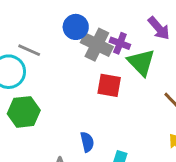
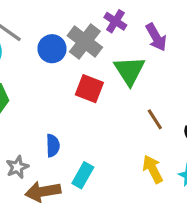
blue circle: (76, 27) -> (52, 49), moved
purple cross: (120, 43) -> (115, 21), moved

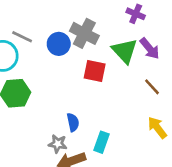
purple cross: (115, 21) -> (136, 14), moved
purple arrow: (156, 37) -> (150, 48), moved
gray star: (17, 167) -> (58, 144), moved, turned -30

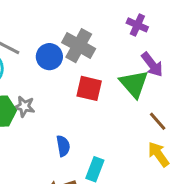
green triangle: (125, 51) -> (134, 84), moved
brown line: (152, 87) -> (158, 121), moved
gray star: (58, 144) -> (24, 107), moved

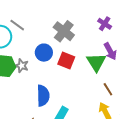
blue circle: (49, 57) -> (44, 53), moved
blue semicircle: (63, 146) -> (43, 96), size x1.5

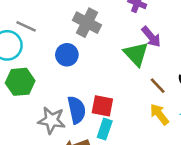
red square: (66, 61) -> (102, 106), moved
gray star: (22, 66) -> (52, 120), moved, size x1.5

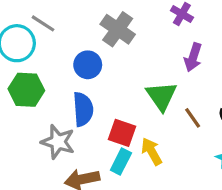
purple arrow: (151, 37) -> (193, 57), turned 50
green triangle: (136, 54) -> (162, 96), moved
blue semicircle: (77, 110) -> (83, 109), moved
yellow arrow: (159, 114) -> (152, 151), moved

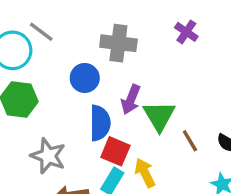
gray cross: (118, 29) -> (118, 43), turned -32
purple arrow: (193, 57) -> (131, 100), moved
blue semicircle: (83, 109) -> (100, 123), moved

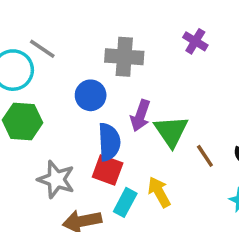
red square: (115, 151) -> (108, 170), moved

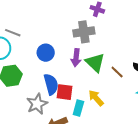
gray cross: (124, 57) -> (84, 32), moved
blue semicircle: (109, 142) -> (51, 84), moved
gray star: (56, 179) -> (37, 104), turned -30

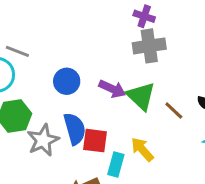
gray cross: (84, 32) -> (149, 46), moved
purple arrow: (76, 58) -> (112, 89), turned -72
gray star: (37, 104) -> (43, 140), moved

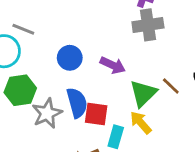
green triangle: (141, 96) -> (143, 93), moved, turned 32

